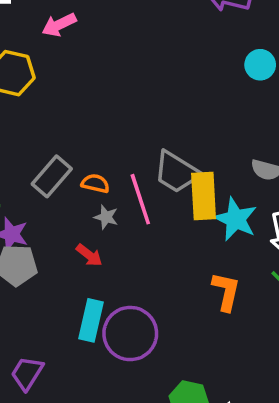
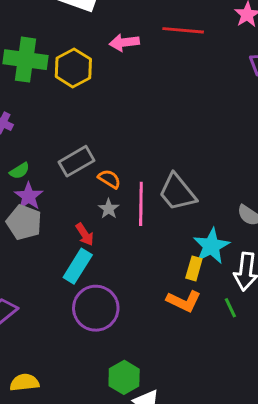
yellow rectangle: (204, 196) -> (194, 268), moved, size x0.6
orange L-shape: (226, 291) -> (184, 301), turned 84
cyan rectangle: (91, 320) -> (78, 266), moved

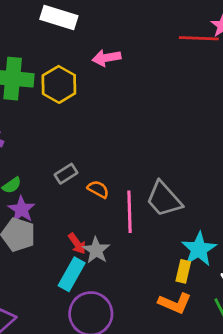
red line: (183, 30) -> (199, 38), moved
gray rectangle: (77, 161) -> (66, 174), size x0.7
gray star: (109, 209) -> (96, 250), moved, size x1.4

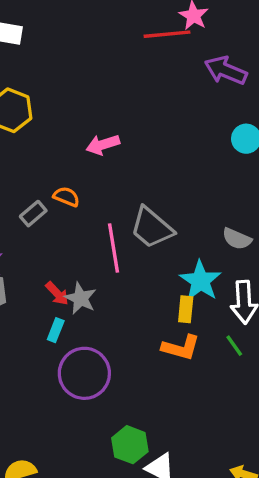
pink arrow: (106, 58) -> (103, 145), moved
orange semicircle: (98, 189) -> (66, 197), moved
cyan rectangle: (72, 274) -> (56, 330), size x0.6

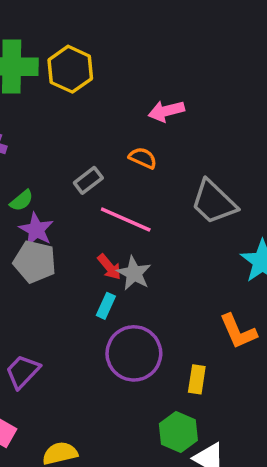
orange semicircle: (66, 197) -> (143, 158), moved
pink line: (114, 248) -> (126, 220), moved, turned -60
yellow rectangle: (186, 309) -> (197, 379), moved
orange L-shape: (181, 348) -> (238, 331), turned 48

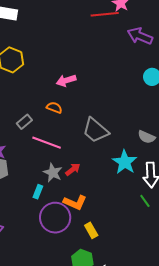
red arrow: (109, 267) -> (73, 169), moved, turned -84
orange L-shape: (238, 331) -> (75, 202), moved, turned -40
yellow rectangle: (197, 379) -> (91, 230), turned -35

